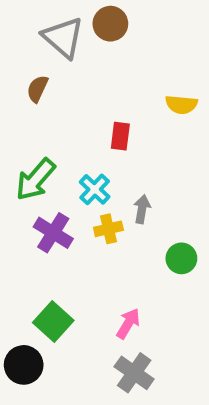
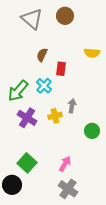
brown circle: (110, 24) -> (65, 16), moved
brown semicircle: (37, 89) -> (42, 55), moved
cyan cross: (95, 189) -> (44, 86), moved

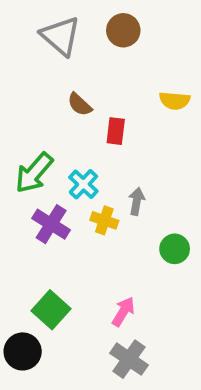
brown semicircle: (42, 55) -> (80, 104), turned -72
cyan cross: (44, 86) -> (83, 184), moved
yellow cross: (55, 116) -> (104, 220), turned 32

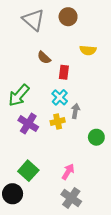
yellow semicircle: (175, 101) -> (88, 50), moved
cyan cross: (83, 184) -> (60, 97), moved
yellow cross: (104, 220) -> (58, 121), turned -32

